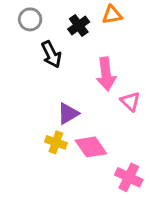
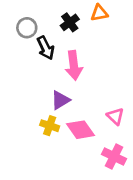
gray circle: (30, 19) -> (27, 28), moved
pink arrow: (106, 74) -> (74, 65), moved
pink triangle: (130, 101) -> (115, 116), moved

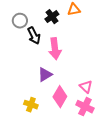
yellow cross: (50, 126) -> (31, 105), moved
pink diamond: (80, 130) -> (60, 97), turned 65
pink cross: (114, 157) -> (85, 107), moved

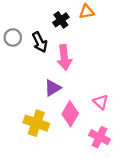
gray circle: (20, 21) -> (13, 37), moved
yellow cross: (31, 105) -> (36, 123), size x1.5
pink cross: (85, 107) -> (100, 137), moved

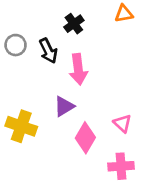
orange triangle: (87, 12) -> (124, 14), moved
yellow cross: (36, 123) -> (21, 126), moved
pink cross: (100, 137) -> (121, 166), turned -30

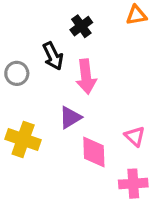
gray circle: (16, 45) -> (17, 73), moved
pink diamond: (85, 138) -> (94, 152), turned -32

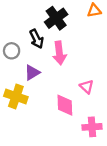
black cross: (81, 26) -> (56, 18), size x1.5
purple triangle: (70, 117) -> (32, 73), moved
pink triangle: (135, 136) -> (87, 87), moved

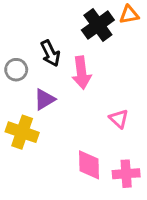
black cross: (56, 18) -> (98, 25), moved
pink diamond: (65, 105) -> (89, 165), moved

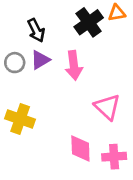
black arrow: (50, 53) -> (36, 30), moved
purple triangle: (44, 99) -> (40, 60), moved
pink triangle: (119, 119) -> (107, 107), size x1.5

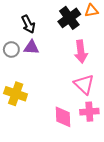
purple triangle: (40, 60) -> (31, 47), turned 35
pink arrow: (74, 65) -> (81, 52), moved
pink cross: (114, 157) -> (89, 112), moved

